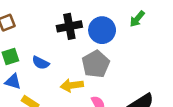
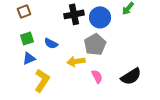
blue triangle: (13, 82) -> (29, 58), turned -40

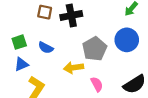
brown square: (24, 11) -> (45, 12), moved, turned 32
blue circle: (100, 17) -> (127, 40), moved

